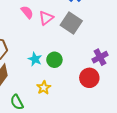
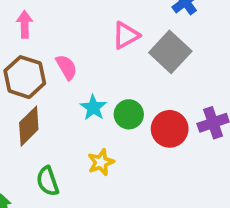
pink semicircle: (27, 12) -> (66, 67), moved
red circle: (89, 78) -> (170, 129), moved

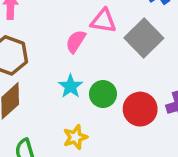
pink triangle: (126, 35) -> (103, 21), turned 36
pink semicircle: (66, 67) -> (76, 41), moved, turned -120

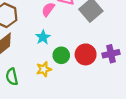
green circle: (103, 94) -> (61, 55), moved

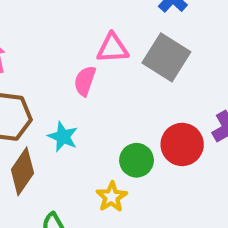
cyan star: (43, 37) -> (63, 137), moved

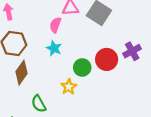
cyan star: (63, 137) -> (54, 48), moved

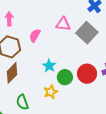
pink semicircle: (55, 25) -> (35, 35), moved
cyan star: (54, 48) -> (49, 66), moved

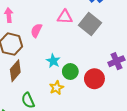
red circle: (87, 74) -> (94, 79), moved

